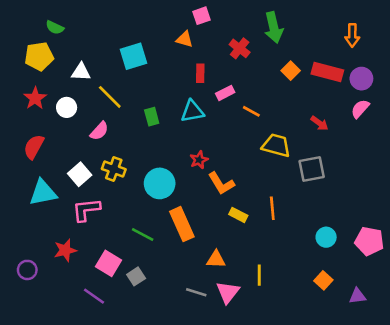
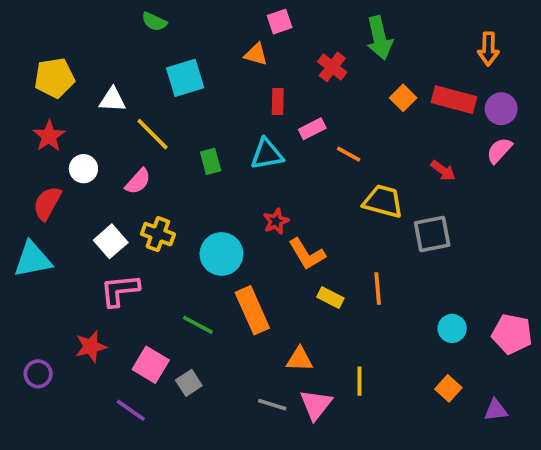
green semicircle: (55, 27) -> (154, 22), moved
white circle: (67, 107) -> (83, 169), moved
cyan triangle: (43, 193) -> (33, 259), moved

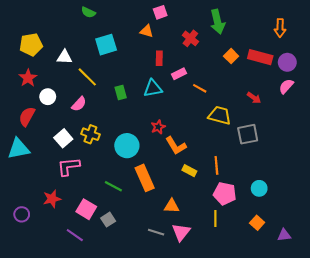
pink pentagon: (512, 334) -> (225, 194), moved
yellow line: (359, 381) -> (215, 219), moved

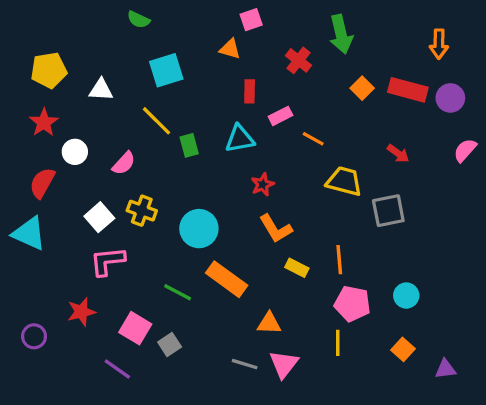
yellow line: (87, 77) -> (156, 121), moved
pink semicircle: (286, 86) -> (465, 150), moved
red star: (158, 127) -> (263, 184), moved
cyan triangle: (19, 149) -> (29, 233), turned 35
orange rectangle: (145, 178) -> (227, 279), turned -30

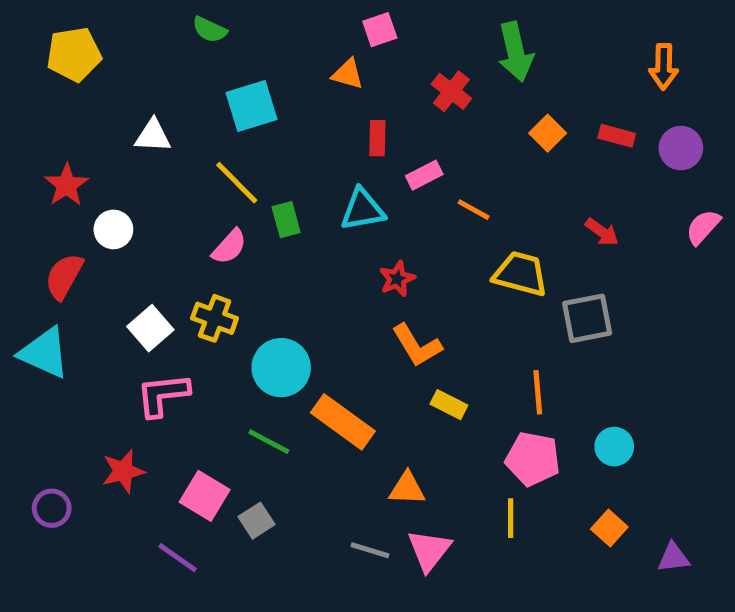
yellow pentagon: (49, 70) -> (74, 54), moved
red rectangle: (408, 90) -> (617, 136), size x0.6
pink semicircle: (124, 163) -> (229, 247), moved
cyan circle: (199, 229) -> (281, 368), moved
orange line: (339, 260) -> (538, 392), moved

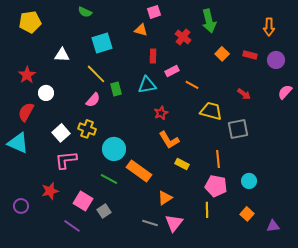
orange triangle: (407, 488) -> (165, 198), turned -35

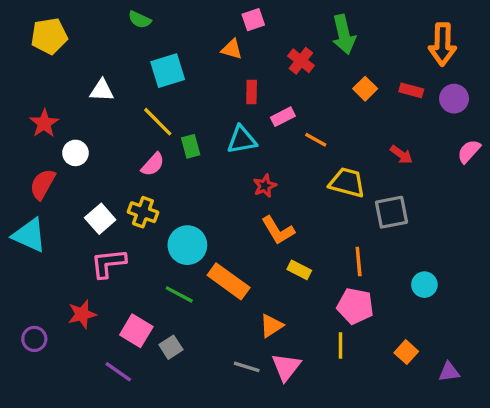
orange arrow: (269, 27) -> (443, 44), size x1.4
cyan circle: (249, 181) -> (424, 285), moved

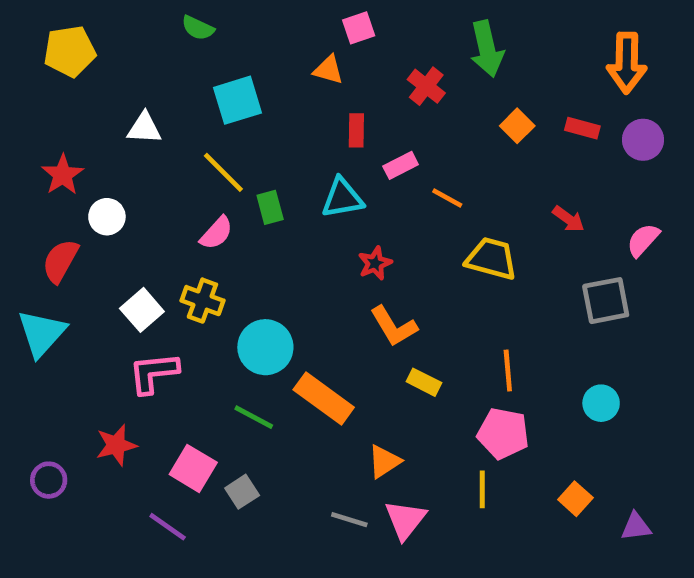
pink semicircle: (469, 151) -> (643, 240), moved
gray square: (391, 212) -> (606, 301), moved
cyan triangle: (29, 235) -> (42, 333), turned 48

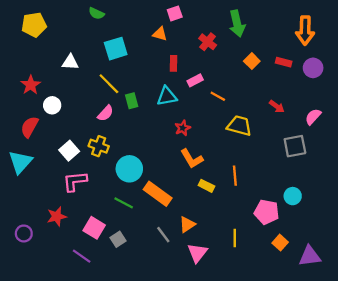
orange line: (508, 371) -> (235, 176), moved
pink pentagon: (503, 433) -> (267, 212), moved
gray line: (349, 520) -> (163, 235), moved, turned 36
purple triangle: (636, 527) -> (310, 256), size x1.5

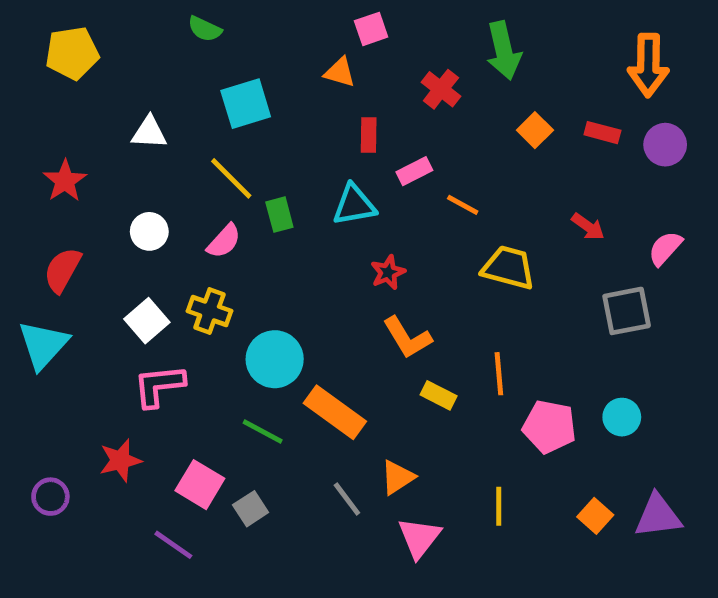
white circle: (52, 105) -> (149, 231), moved
pink pentagon: (267, 212) -> (549, 427), moved
purple triangle: (310, 256) -> (658, 516), moved

